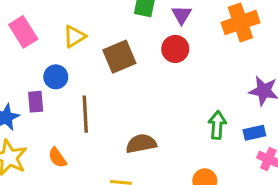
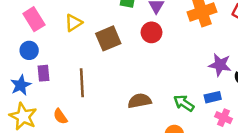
blue circle: (56, 77) -> (29, 50), moved
green arrow: (217, 125) -> (184, 103), moved, turned -60
brown semicircle: (141, 144) -> (140, 101), moved

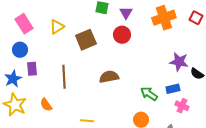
brown semicircle: (140, 101) -> (109, 77), moved

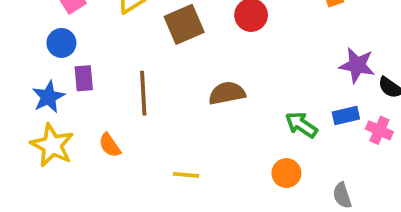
pink cross: (182, 106) -> (379, 130), moved

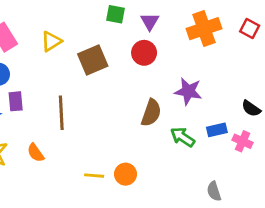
purple star: (357, 65) -> (188, 91), moved
brown semicircle: (227, 93) -> (151, 113), moved, turned 120
orange circle: (286, 173) -> (125, 174), moved

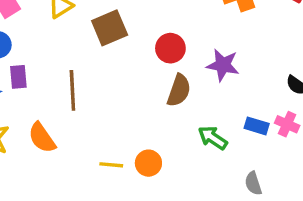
red circle: (144, 53) -> (170, 48), moved
blue rectangle: (217, 130) -> (257, 126), moved, turned 30
green arrow: (183, 137) -> (213, 138), moved
orange semicircle: (36, 153) -> (42, 138), size x1.4

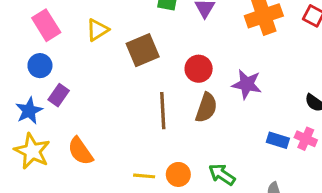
purple rectangle: (18, 77) -> (59, 95), turned 40
brown line: (72, 90) -> (163, 111), moved
green arrow: (213, 138) -> (222, 174), moved

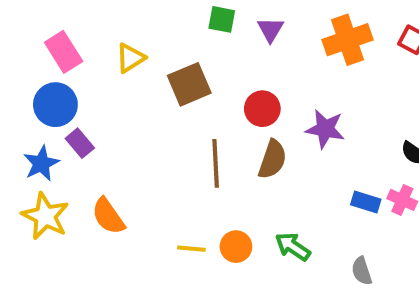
blue circle: (40, 66) -> (55, 105), size x1.4
purple rectangle: (59, 95) -> (80, 143), turned -75

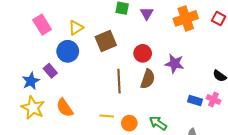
blue circle: (55, 105) -> (68, 51), moved
yellow line: (191, 249) -> (107, 116), moved

